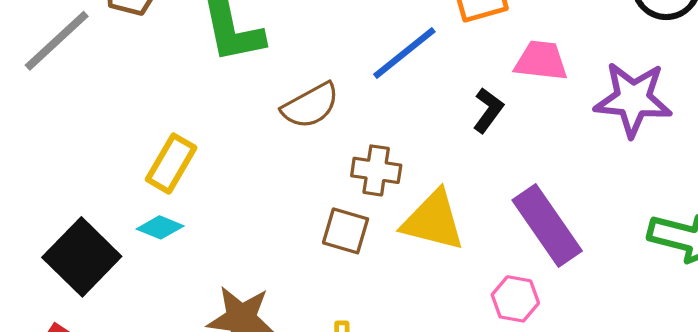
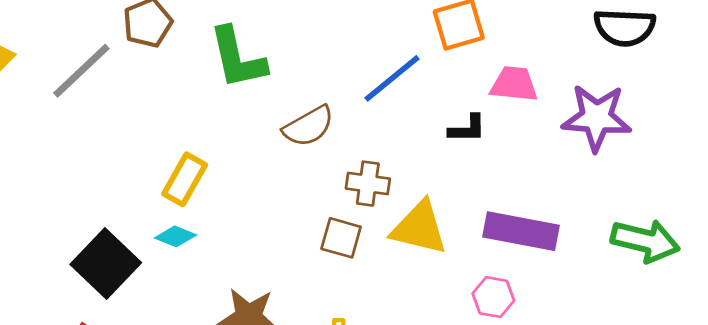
black L-shape: (488, 110) -> (467, 129), turned 54
purple rectangle: (547, 226) -> (521, 231), turned -44

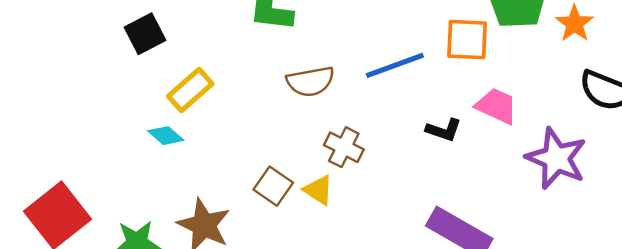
yellow triangle: (419, 228) -> (318, 190), moved, size x0.6
brown square: (341, 238) -> (273, 186), moved
black square: (106, 264) -> (145, 34), moved, size x0.7

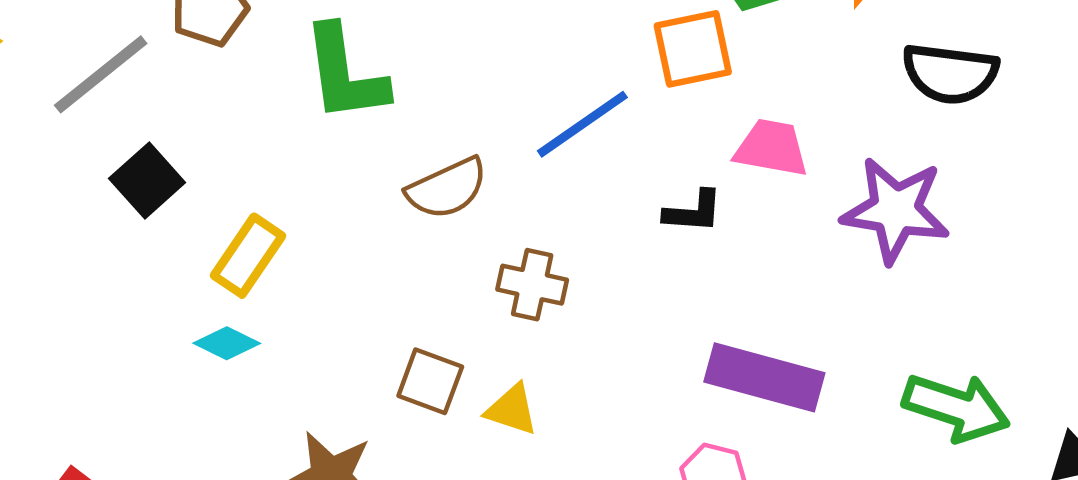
yellow triangle: (318, 190) -> (512, 410), moved

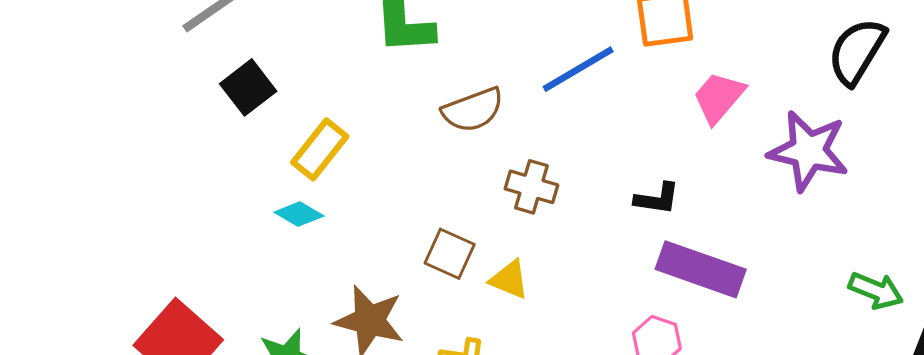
black semicircle: (950, 73) -> (857, 51), turned 110
pink trapezoid: (772, 148) -> (719, 97), turned -64
black L-shape: (693, 212) -> (657, 199), moved
green arrow: (956, 407) -> (876, 291), moved, size x0.7

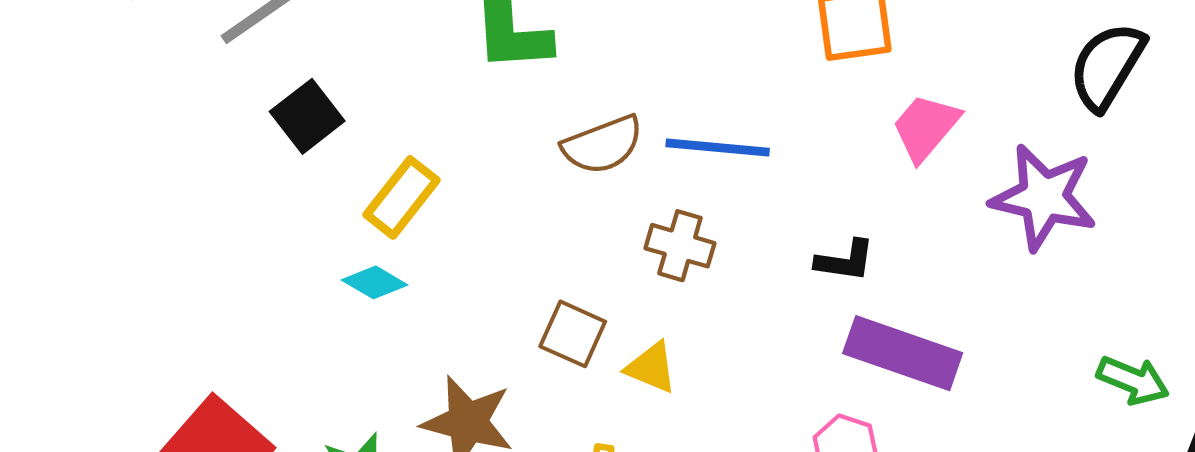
blue line: (578, 69) -> (718, 148), moved, turned 36

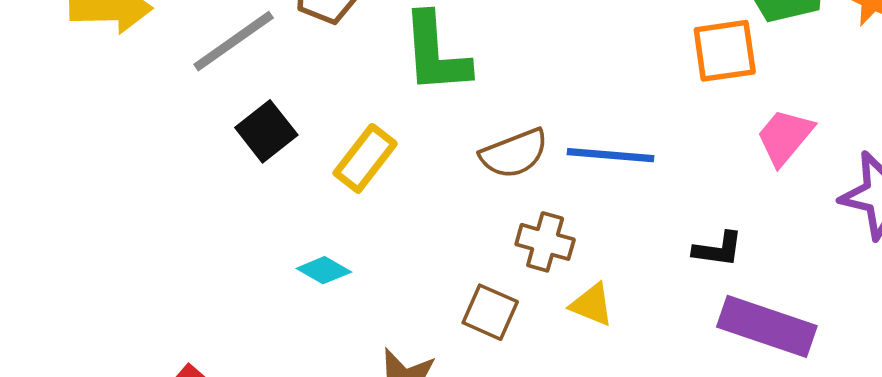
yellow rectangle: (402, 197) -> (365, 158), moved
brown cross: (680, 246) -> (545, 242), moved
yellow triangle: (651, 368) -> (592, 305), moved

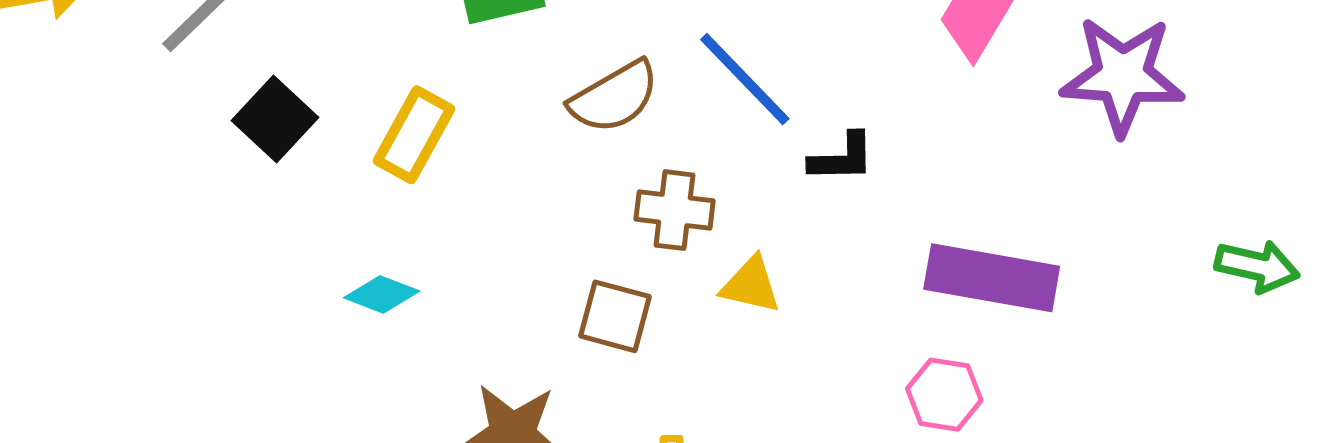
blue line: (611, 155) -> (745, 79), turned 50
black L-shape: (718, 249) -> (842, 158), moved

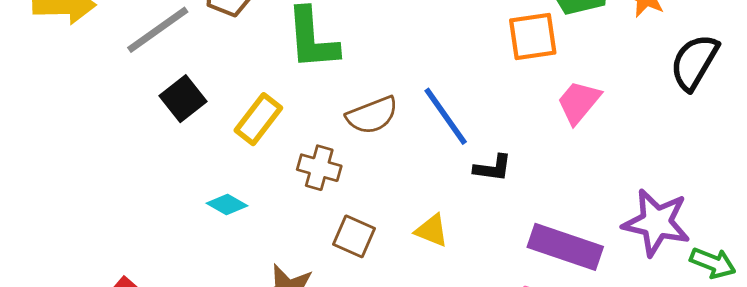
purple star: (1123, 76) -> (656, 223), moved
brown cross: (675, 210) -> (319, 168), moved

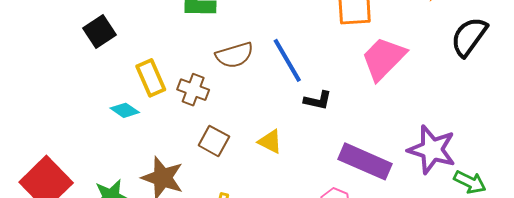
pink trapezoid: (579, 102) -> (383, 58), size x1.4
yellow rectangle: (258, 119) -> (151, 78), moved, turned -66

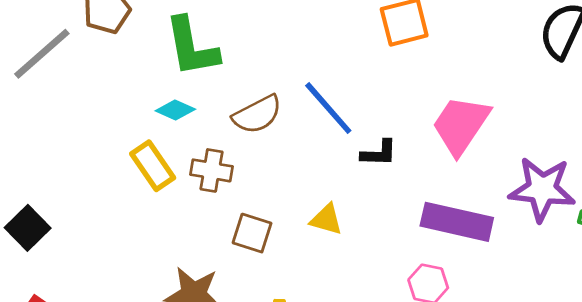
black square: (100, 32) -> (28, 228), moved
pink trapezoid: (383, 58) -> (461, 125), moved
cyan diamond: (125, 110) -> (175, 110), moved

